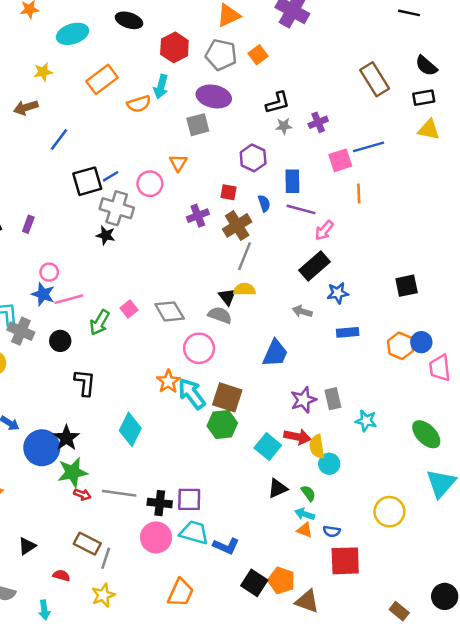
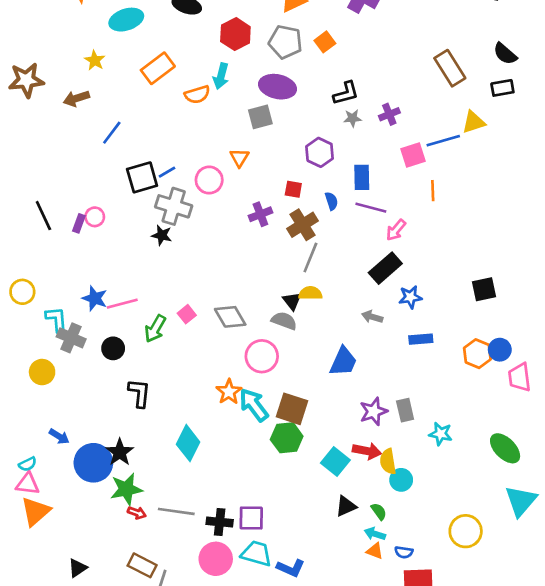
yellow star: (43, 72) -> (95, 60), turned -30
yellow triangle: (429, 130) -> (473, 122), moved, turned -30
pink circle: (49, 272) -> (95, 217), moved

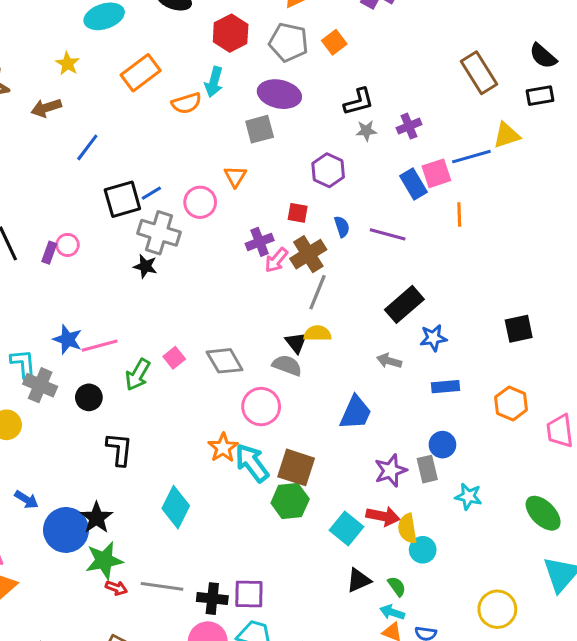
blue rectangle: (362, 177) -> (414, 184), moved, turned -30
pink arrow: (396, 230) -> (276, 260), moved
blue circle: (500, 350) -> (442, 445), moved

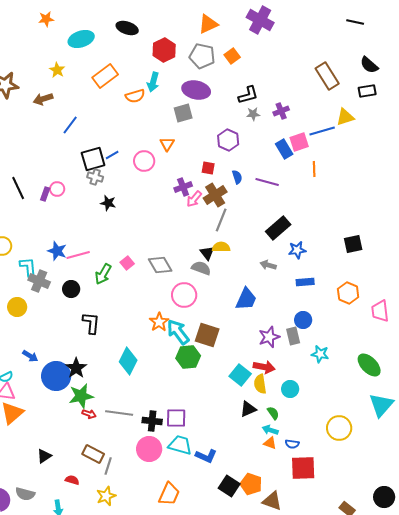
gray cross: (159, 233) -> (95, 177), moved, size x0.6
green hexagon: (290, 501) -> (188, 357), moved
yellow semicircle: (407, 528) -> (260, 384), moved

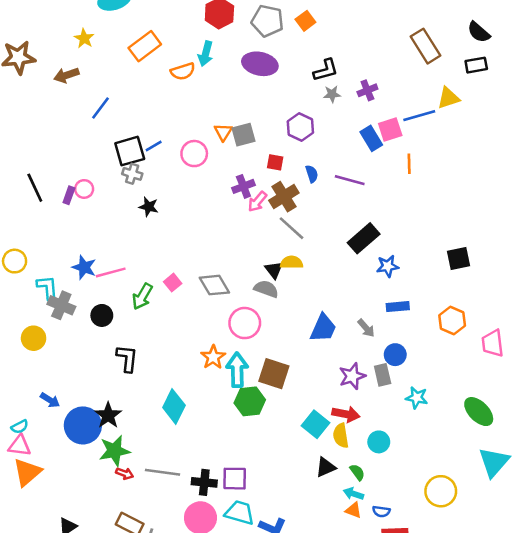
gray square: (183, 113) -> (243, 135), moved
gray line: (221, 220) -> (292, 228), turned -70
gray arrow: (268, 265) -> (366, 328), moved, turned -147
cyan arrow: (178, 332) -> (237, 370), turned 36

